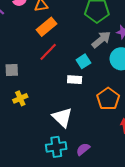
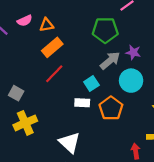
gray square: (12, 70) -> (16, 93), turned 32
yellow cross: (20, 98) -> (25, 123), size x1.5
orange pentagon: (108, 99) -> (111, 108), moved

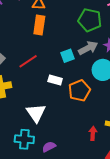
orange rectangle: (52, 47) -> (39, 25), turned -54
red line: (54, 74) -> (28, 61), moved
cyan square: (91, 84) -> (68, 56), moved

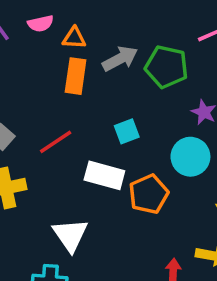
gray arrow: (88, 48) -> (120, 59), moved
white rectangle: (55, 80) -> (104, 175), size x1.5

